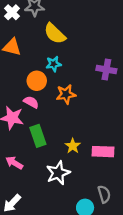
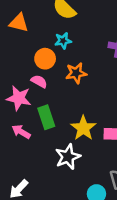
yellow star: (73, 146) -> (83, 128), size x1.5
pink arrow: (14, 163) -> (21, 132), moved

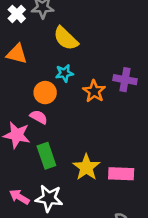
orange star: (76, 73) -> (94, 91), moved, turned -30
pink arrow: (21, 132) -> (19, 197), moved
white star: (68, 157) -> (49, 198), moved, turned 30

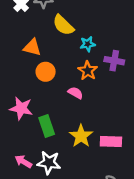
orange triangle: (17, 54) -> (32, 47), moved
cyan star: (64, 73) -> (88, 44), moved
pink semicircle: (39, 117) -> (75, 93), moved

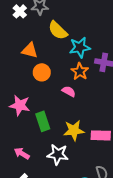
cyan star: (88, 44) -> (80, 47), size x1.5
yellow star: (81, 136) -> (74, 130), turned 30
white star: (49, 163) -> (58, 154), moved

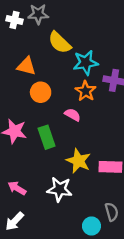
white cross: (20, 11) -> (15, 20), turned -32
green rectangle: (43, 121) -> (47, 137), moved
yellow star: (74, 130) -> (78, 161), turned 30

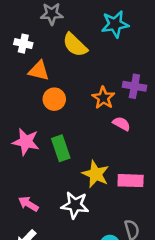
white cross: (15, 20) -> (23, 44), moved
cyan star: (86, 63) -> (115, 24), moved
pink semicircle: (73, 115) -> (121, 124), moved

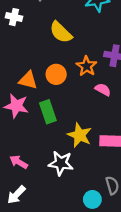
yellow semicircle: (75, 45) -> (61, 32), moved
orange triangle: (39, 71) -> (28, 80), moved
orange circle: (54, 99) -> (56, 74), moved

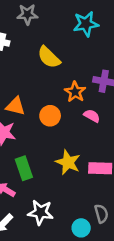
orange circle: (56, 74) -> (50, 116), moved
green rectangle: (48, 112) -> (24, 168), moved
white star: (61, 163) -> (41, 212), moved

